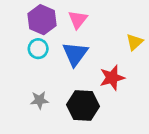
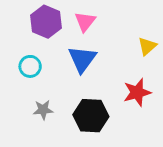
cyan circle: (38, 49) -> (30, 66), moved
red star: (112, 78) -> (137, 92), moved

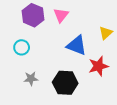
blue triangle: (82, 59) -> (77, 45), moved, turned -45

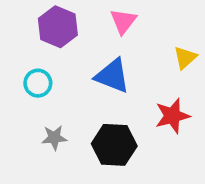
pink triangle: (61, 15) -> (123, 21), moved
blue triangle: (77, 45) -> (112, 76), moved

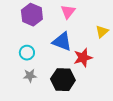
cyan circle: (38, 83) -> (27, 53), moved
red star: (172, 116) -> (83, 58), moved

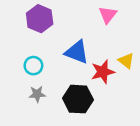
pink triangle: (68, 12) -> (108, 15), moved
yellow triangle: (102, 32) -> (126, 61), moved, turned -40

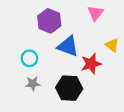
purple hexagon: (40, 19) -> (49, 21), moved
yellow triangle: (126, 61) -> (112, 45), moved

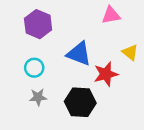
pink triangle: (96, 13) -> (111, 15), turned 42
purple hexagon: (49, 21) -> (38, 24), moved

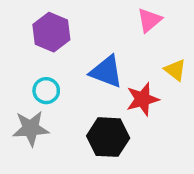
pink triangle: (111, 15) -> (149, 20), turned -30
gray star: (38, 97) -> (31, 128), moved, size x1.5

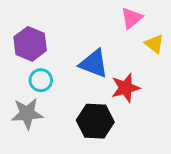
purple hexagon: (51, 32) -> (30, 44), moved
yellow triangle: (175, 70) -> (154, 44), moved

